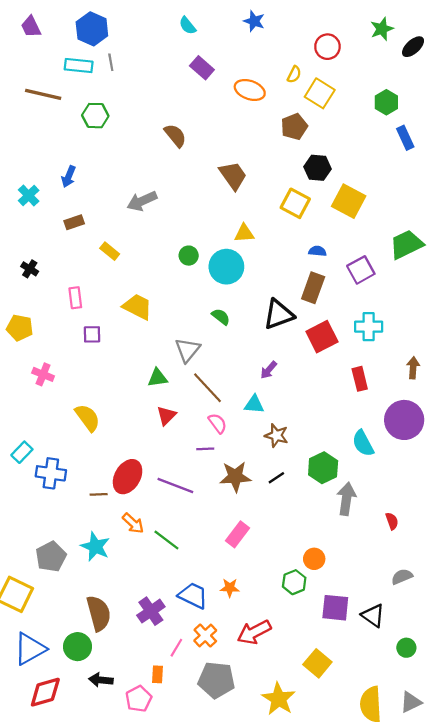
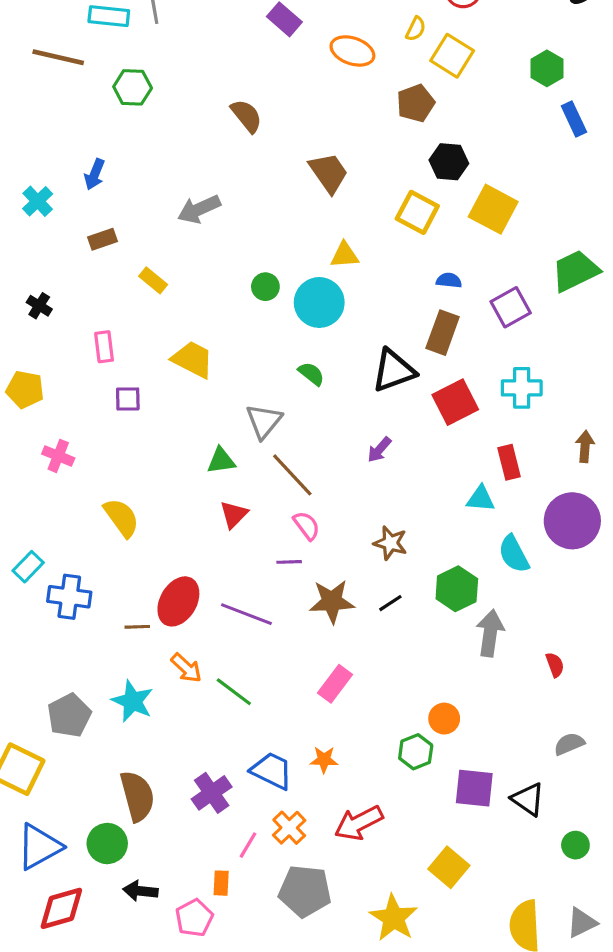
cyan triangle: (254, 404) -> (481, 499), moved

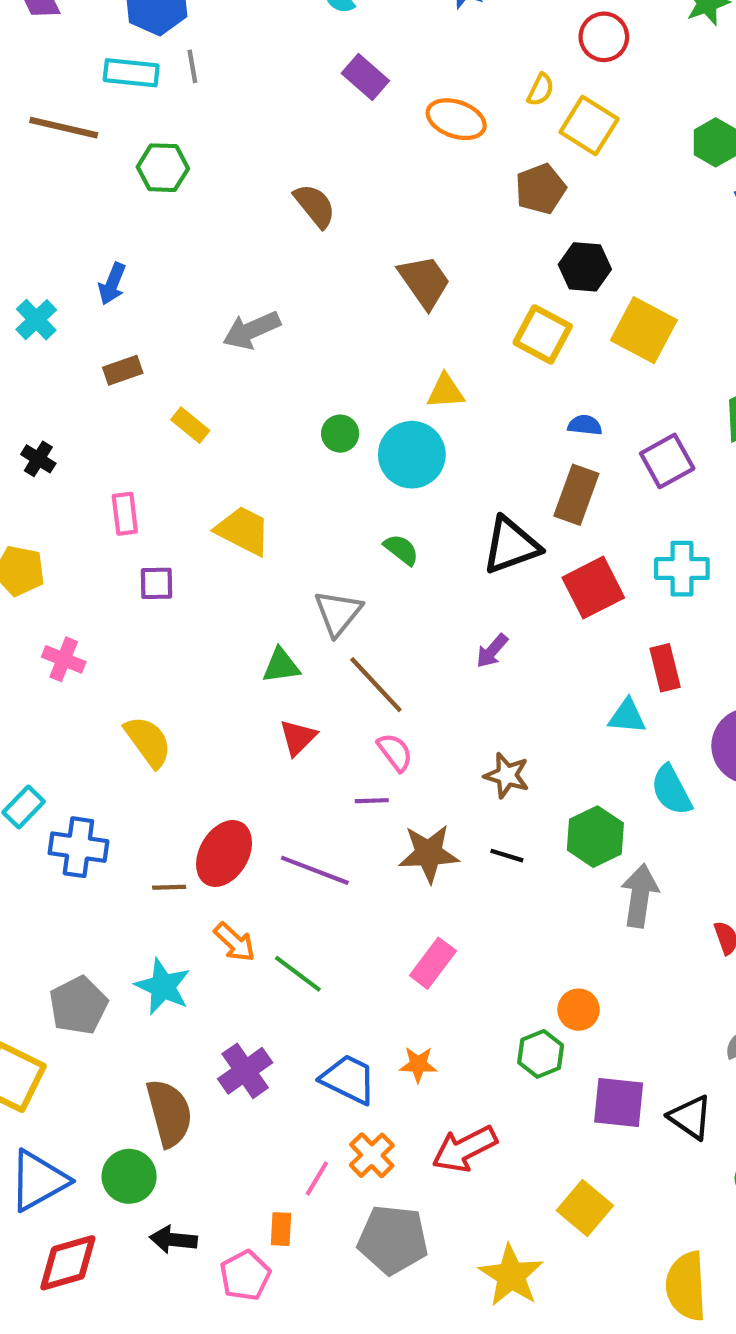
black line: (390, 603) -> (507, 856), turned 50
purple cross: (212, 793) -> (245, 1071), moved

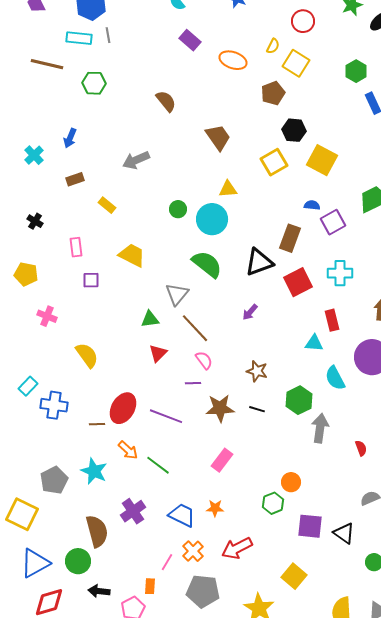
yellow square: (543, 334) -> (274, 162), turned 32
blue semicircle: (585, 425) -> (312, 205), moved
green semicircle: (401, 550) -> (207, 264), size x1.8

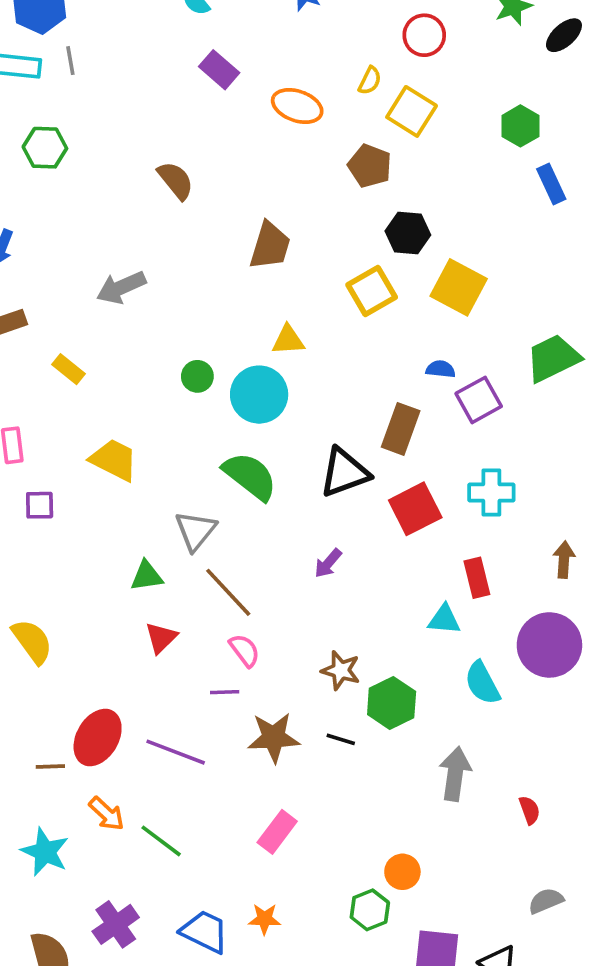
brown pentagon: (273, 93) -> (370, 166), turned -30
brown trapezoid: (218, 137) -> (270, 246), turned 52
green hexagon: (299, 400) -> (392, 703), moved

